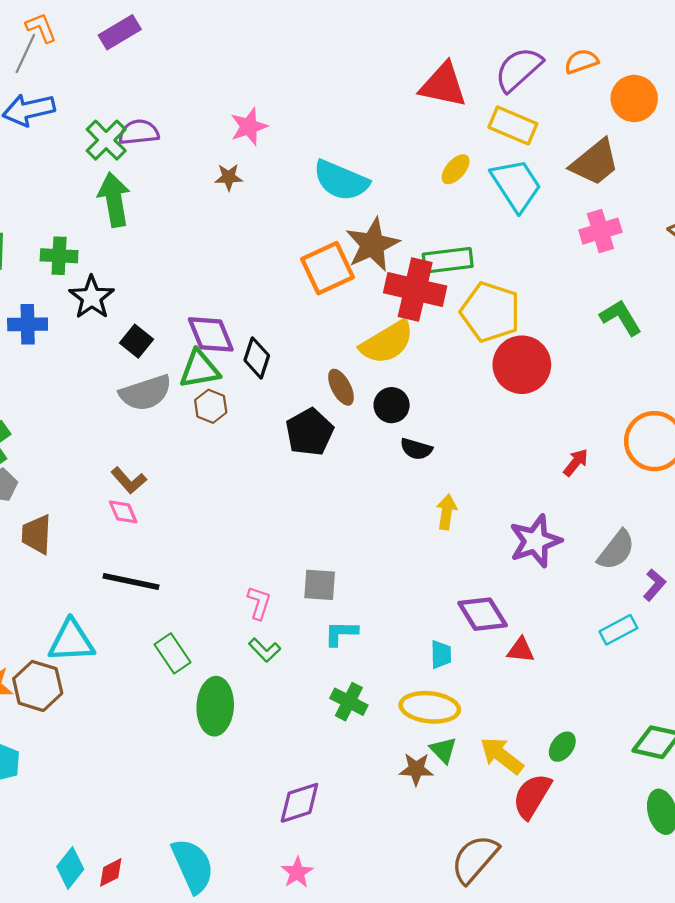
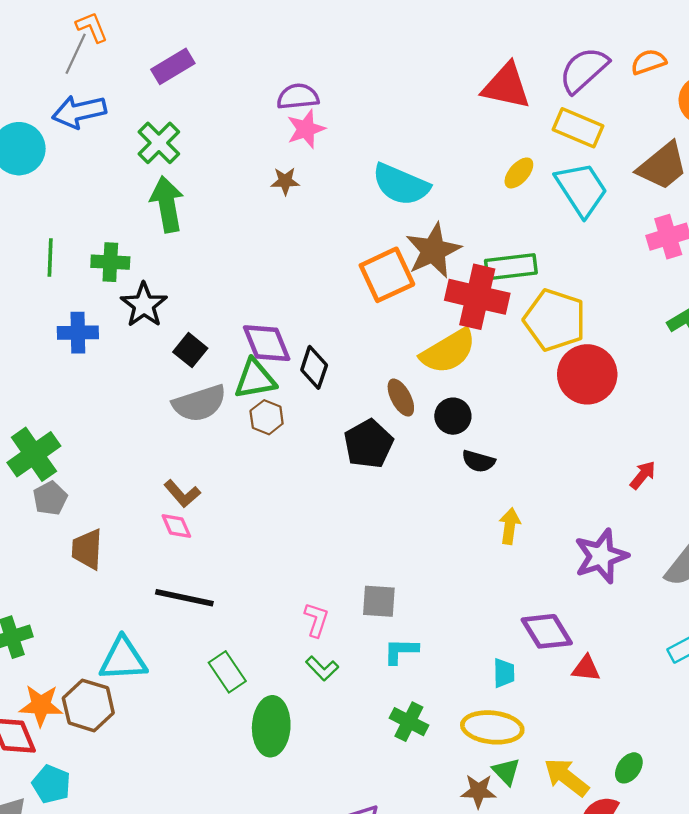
purple rectangle: (120, 32) -> (173, 66), moved
purple semicircle: (139, 132) -> (298, 97), moved

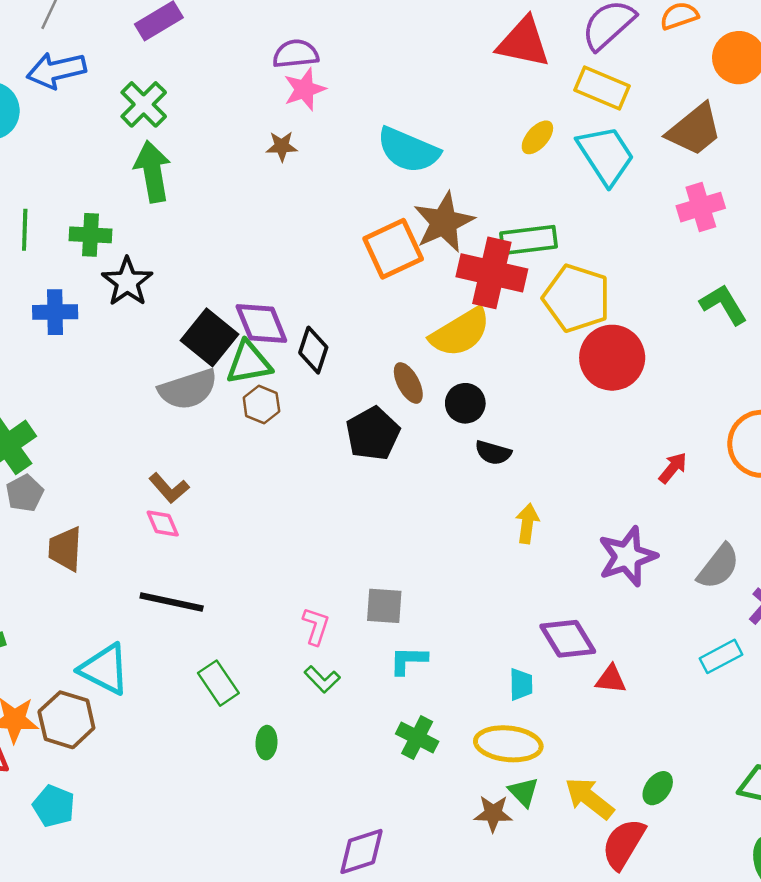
black square: (190, 350) -> (210, 337), moved, size x1.5
cyan triangle: (123, 659) -> (104, 669), turned 30
green ellipse: (271, 726) -> (266, 743), size x0.5
cyan pentagon: (51, 784) -> (54, 806), moved

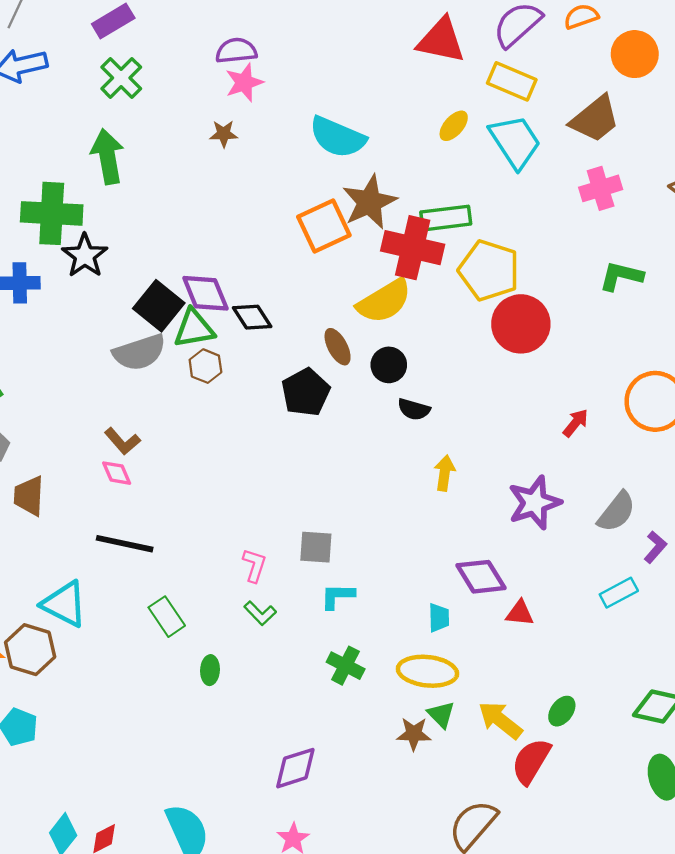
green cross: (144, 104) -> (121, 78), moved
green cross: (90, 235) -> (52, 213), size x1.6
green L-shape: (724, 305) -> (621, 276), turned -45
black diamond: (313, 350) -> (252, 317), turned -51

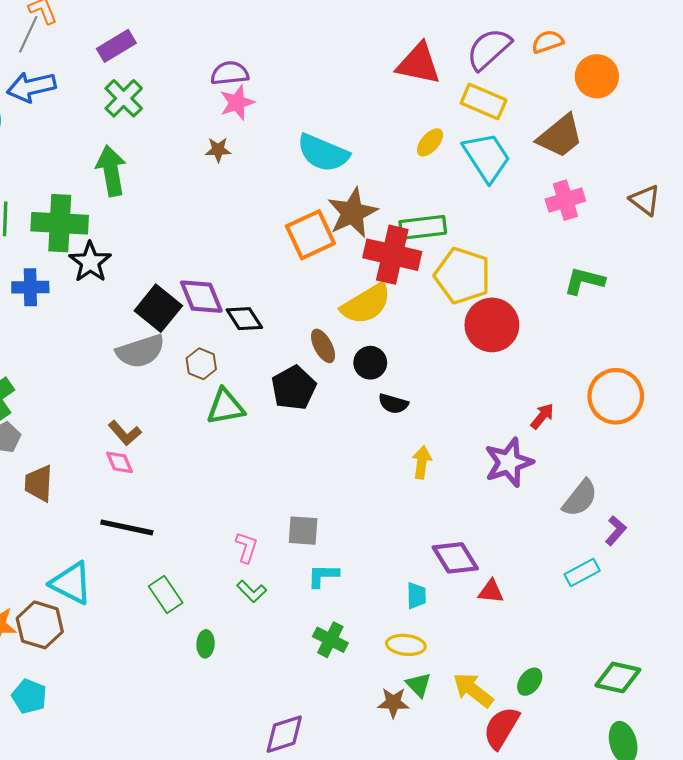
green triangle: (194, 328) -> (225, 407), moved
purple star: (535, 503) -> (509, 462), moved
yellow ellipse: (427, 671) -> (406, 645), size x0.7

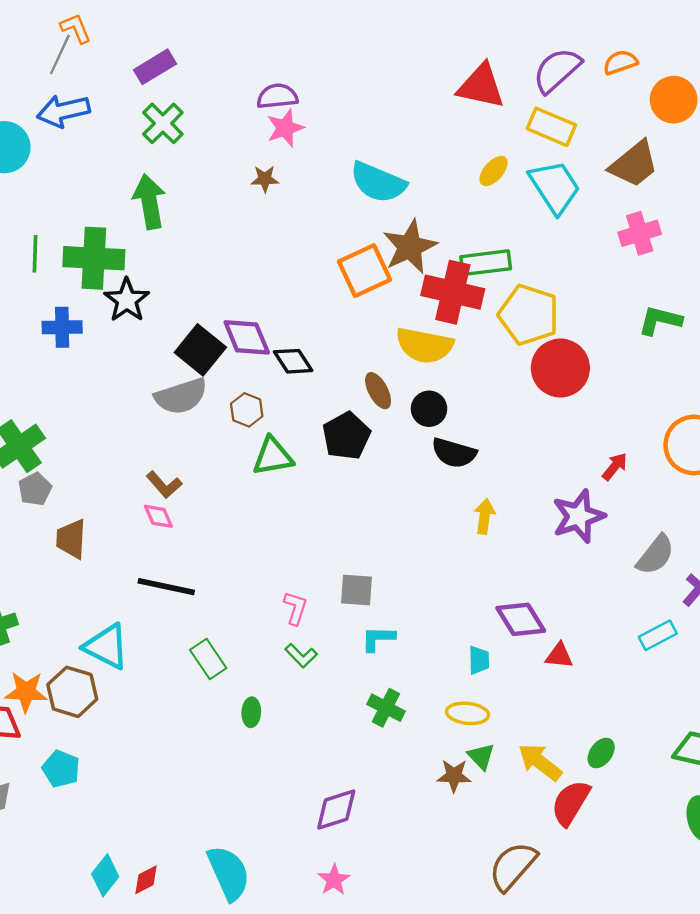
yellow semicircle: (366, 304) -> (424, 345), turned 42
black semicircle: (393, 404) -> (454, 453), size x1.4

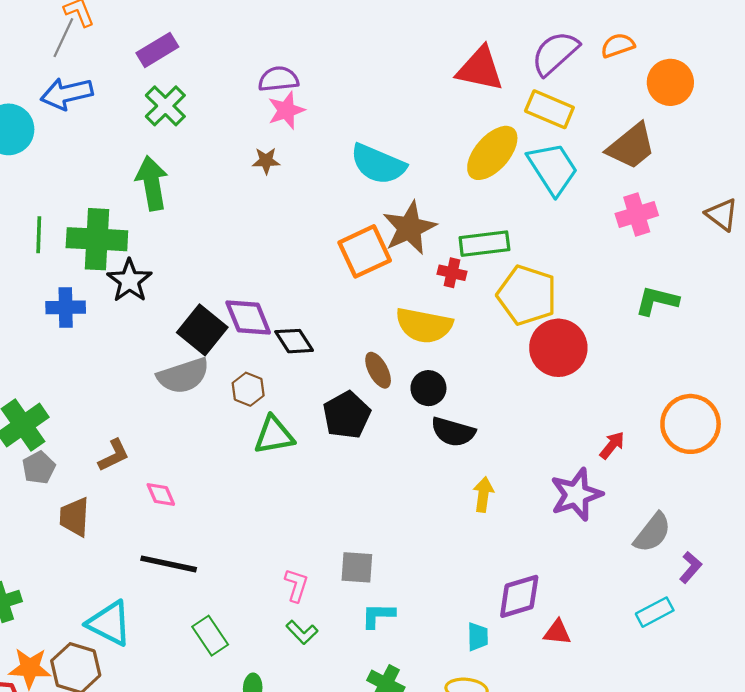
yellow ellipse: (494, 171) -> (492, 153), size x1.8
red cross: (453, 292) -> (452, 273), size x0.5
brown L-shape: (164, 485) -> (114, 455), moved, turned -75
purple diamond: (521, 619) -> (519, 596), turned -75

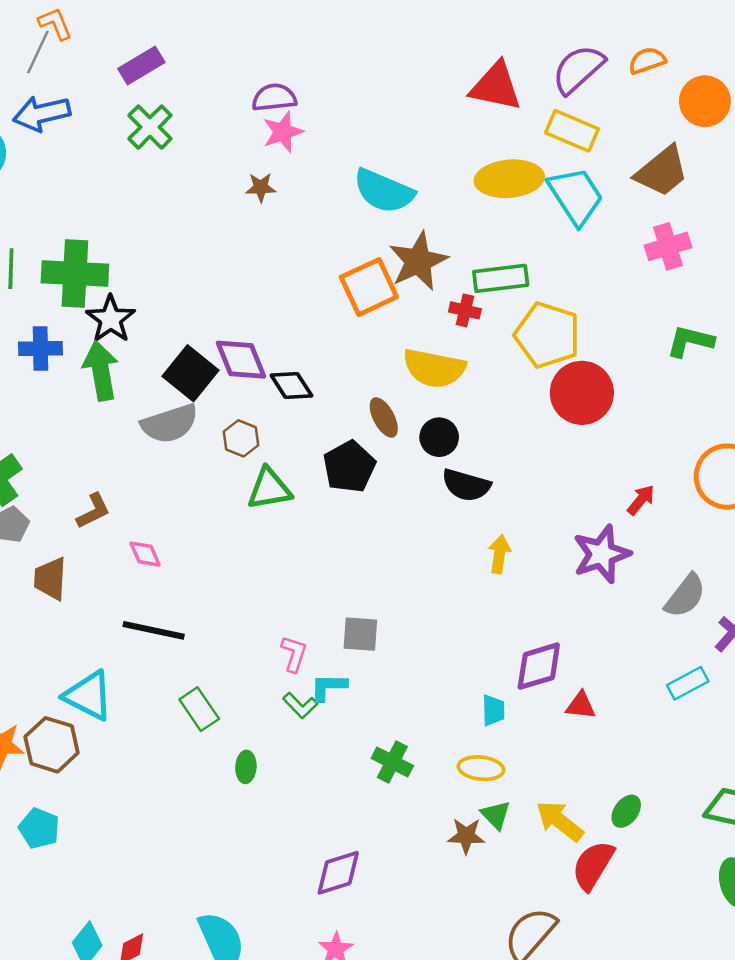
yellow ellipse: (492, 153) -> (509, 179), turned 44
green arrow: (152, 183) -> (101, 371), moved
cyan L-shape: (378, 615) -> (328, 687), moved

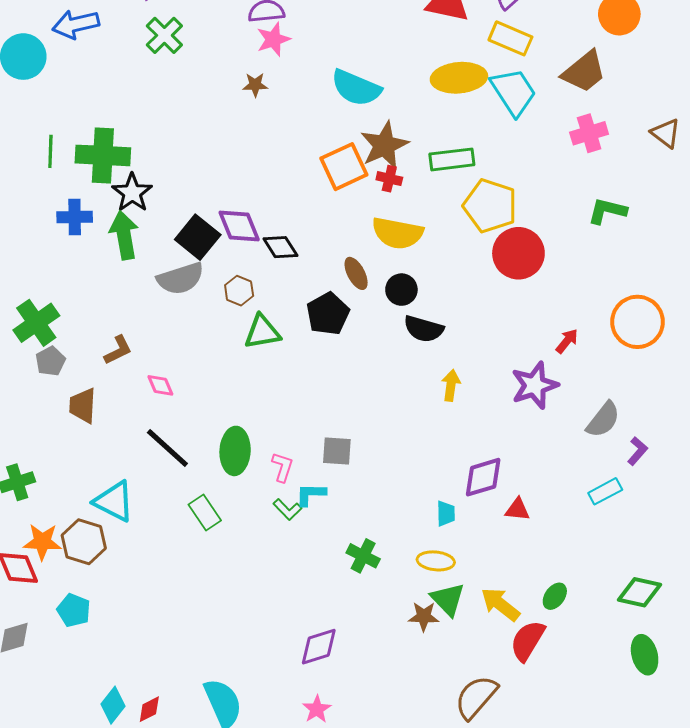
red cross: (465, 310) -> (389, 179), moved
black line: (154, 630) -> (167, 448), turned 30
green ellipse: (246, 767) -> (235, 451), moved, size x1.8
green triangle: (496, 815) -> (448, 599), size x1.4

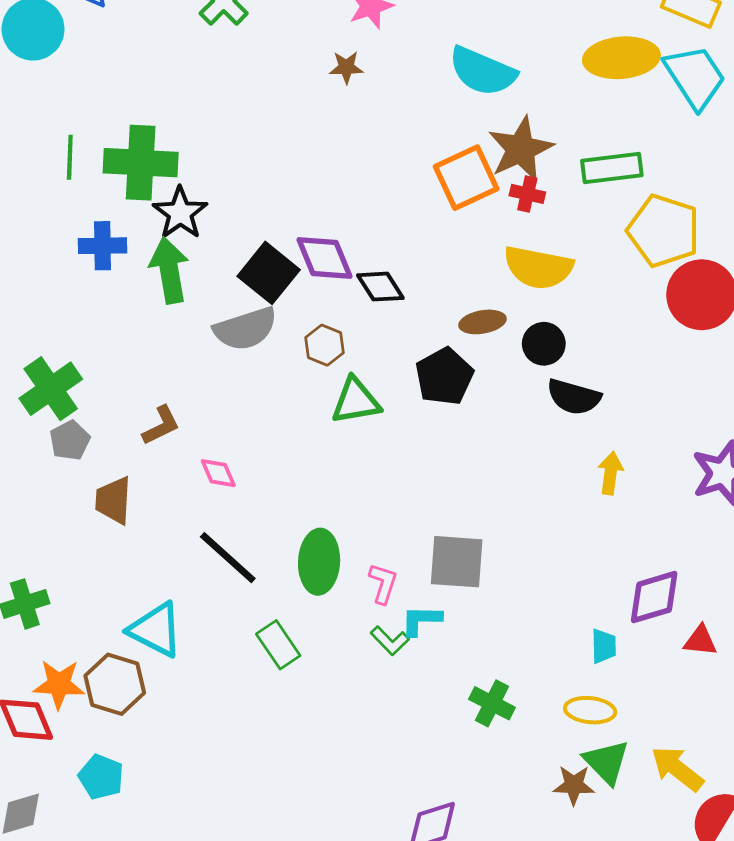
brown ellipse: (356, 273) -> (482, 322), turned -72
gray square: (337, 451) -> (457, 562), size x1.4

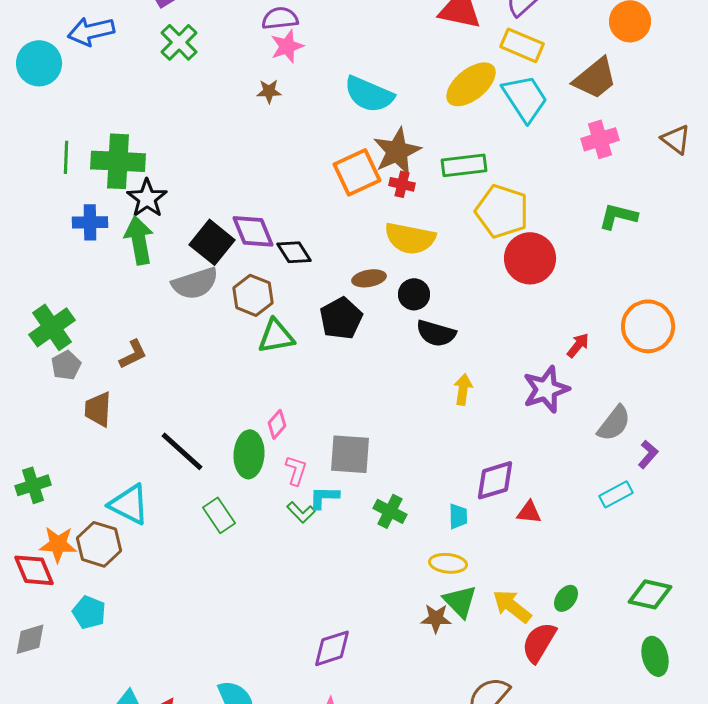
yellow ellipse: (621, 58) -> (471, 84), turned -34
brown hexagon: (324, 345) -> (253, 295), size x1.4
pink diamond: (218, 473) -> (277, 424), moved, turned 64
green cross: (492, 703) -> (390, 511), moved

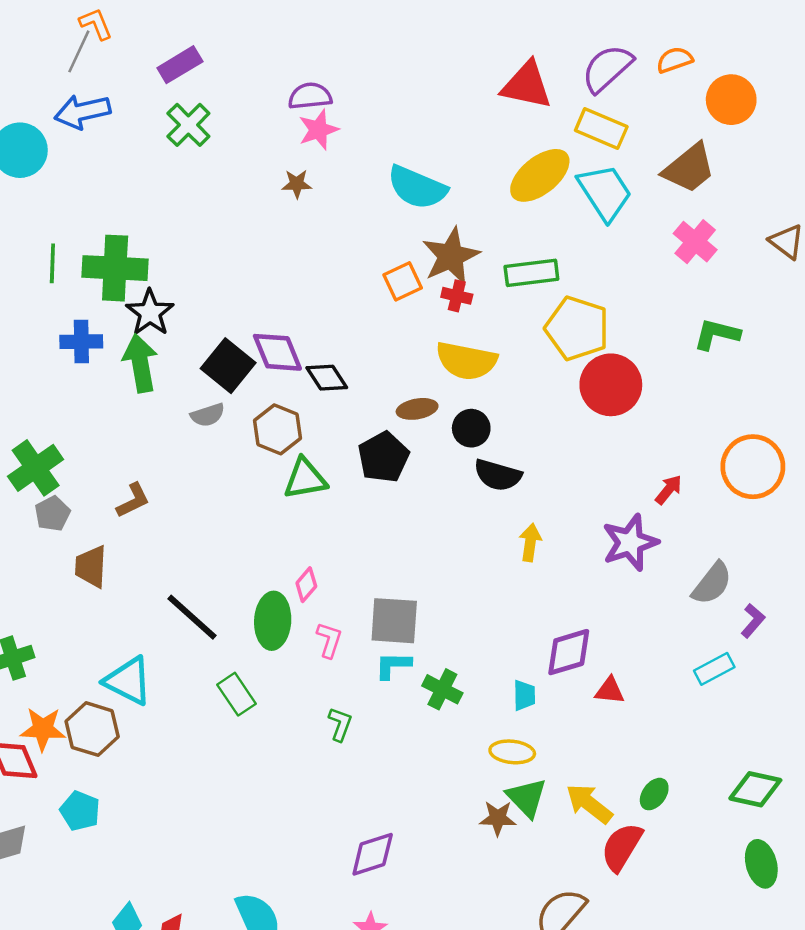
pink cross: (600, 139) -> (695, 242), turned -33
orange square: (357, 172) -> (403, 281), size x0.7
gray semicircle: (195, 283) -> (208, 415), size x0.6
cyan L-shape: (324, 497) -> (393, 665), moved
green L-shape: (301, 512) -> (340, 724), moved, turned -116

